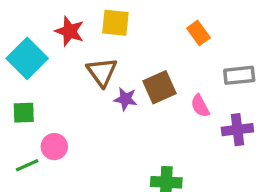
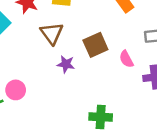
purple star: (126, 99) -> (66, 64), moved

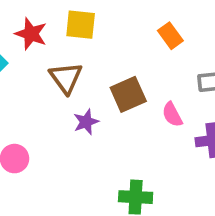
purple star: (66, 64) -> (86, 122), turned -30

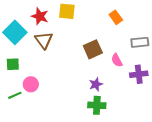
brown triangle: (66, 78) -> (44, 40), moved
purple star: (86, 122) -> (96, 84), moved

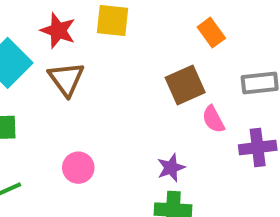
brown square: (93, 49) -> (185, 85), moved
pink circle: (31, 84) -> (78, 168), moved

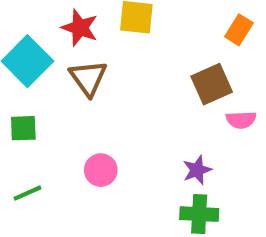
orange rectangle: (211, 33) -> (239, 30), turned 68
pink semicircle: (213, 119) -> (241, 120), turned -64

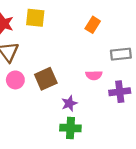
brown square: (212, 84) -> (46, 79), moved
pink circle: (101, 170) -> (15, 80), moved

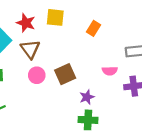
orange rectangle: (93, 25) -> (93, 28), moved

